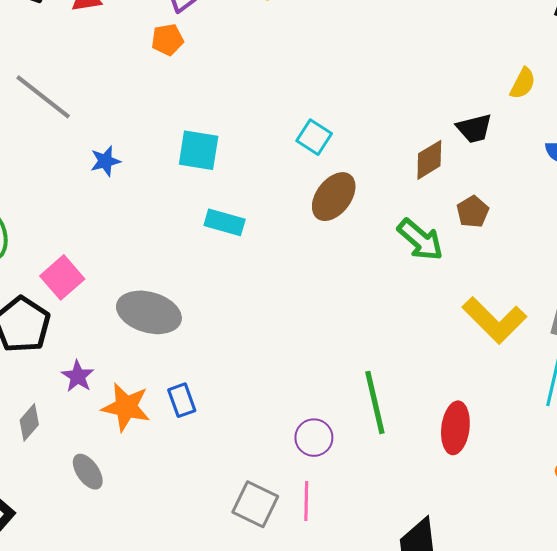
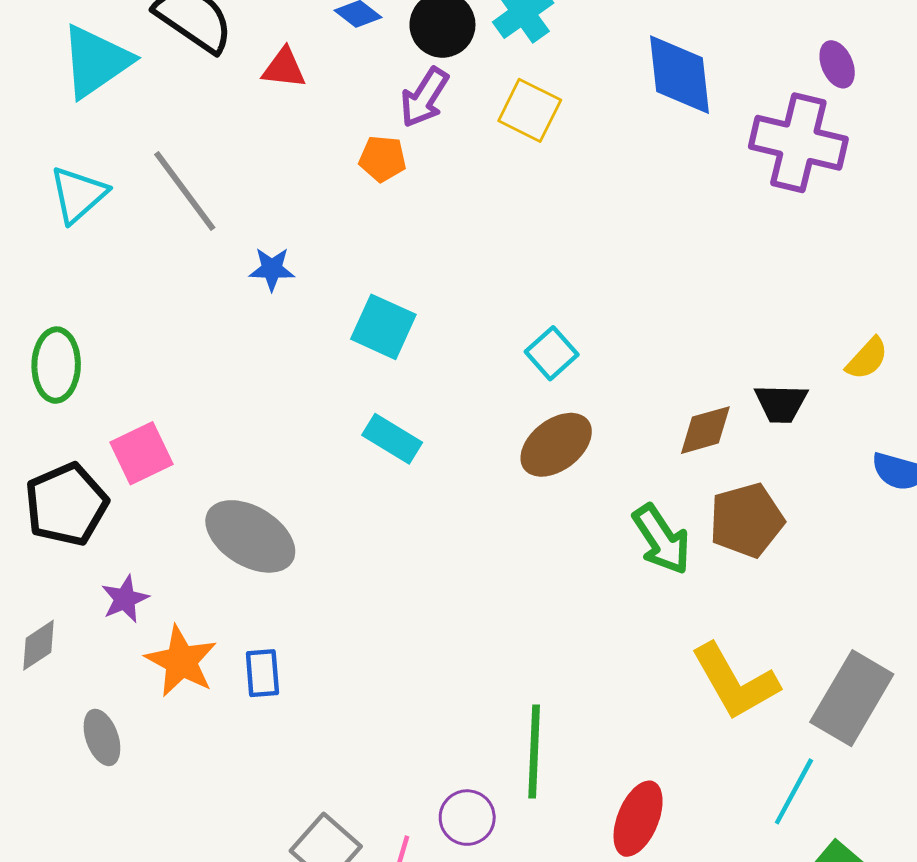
blue star: (105, 161) -> (272, 269), moved
brown pentagon: (473, 212) -> (746, 520), size x1.6
purple circle: (314, 438) -> (467, 818), moved

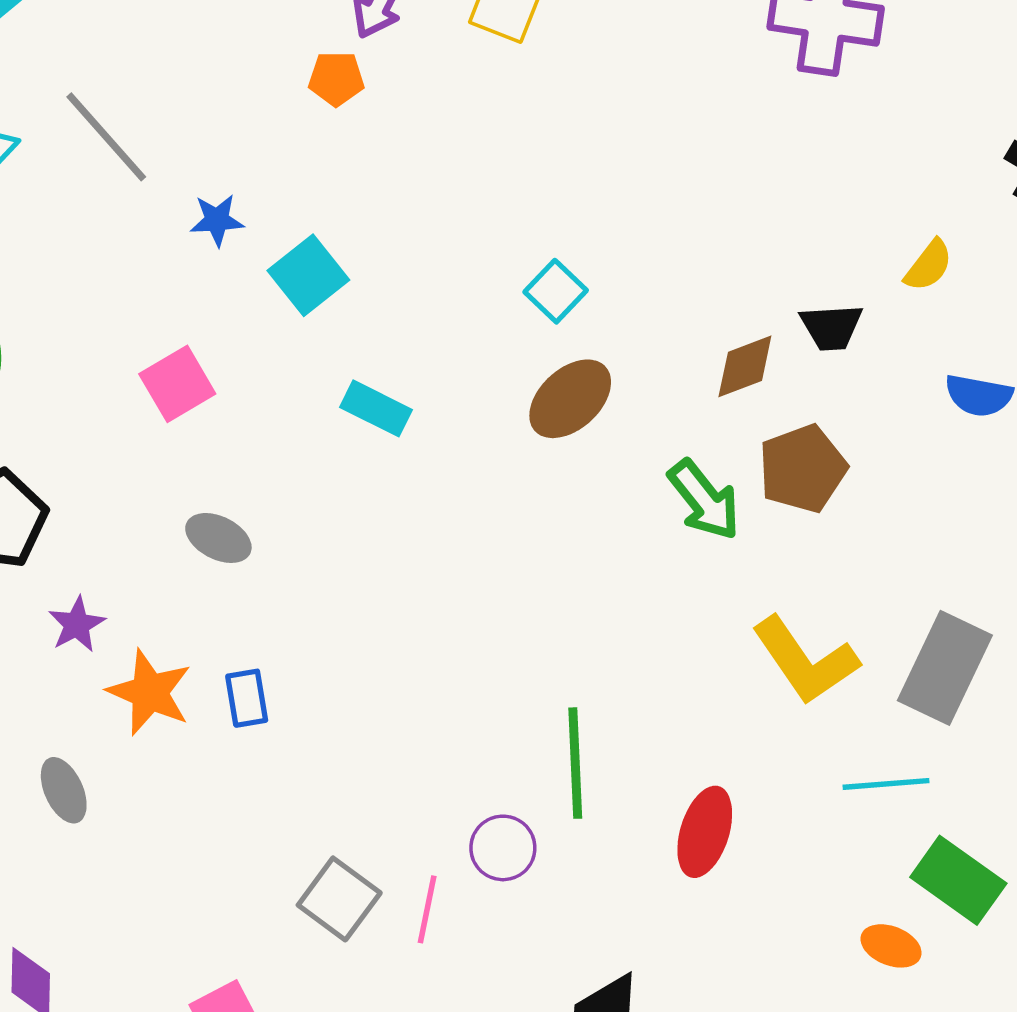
cyan square: (383, 327) -> (308, 275), moved, turned 32
pink square: (141, 453) -> (177, 384), moved
gray ellipse: (250, 536) -> (218, 538), size x0.6
cyan line: (794, 791) -> (886, 784), turned 62

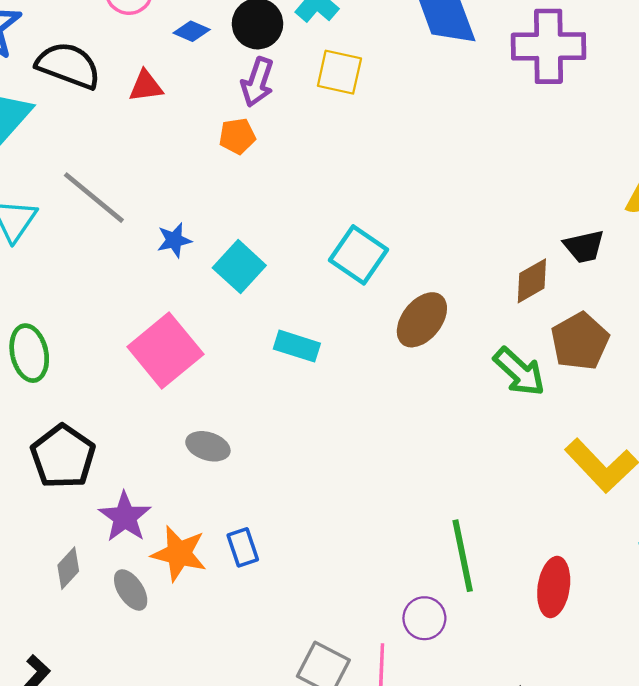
cyan square: (556, 291) -> (358, 255), moved, size x1.4
pink square: (177, 384) -> (165, 351), size x1.5
purple star: (77, 624) -> (125, 517), size x1.4
gray ellipse: (64, 790) -> (131, 590), moved

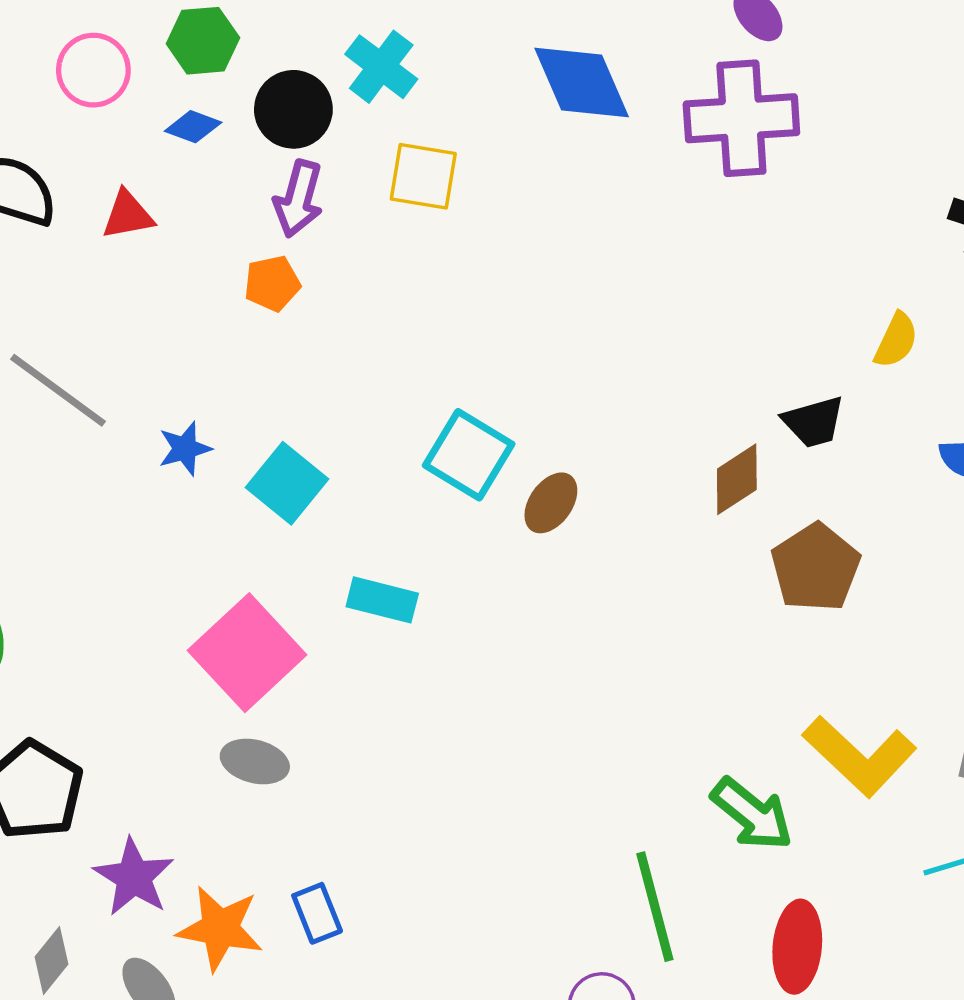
brown ellipse: (422, 320) -> (551, 503), moved, size x0.7
pink square: (165, 351) -> (247, 653), moved
green arrow: (519, 372) -> (752, 814), moved

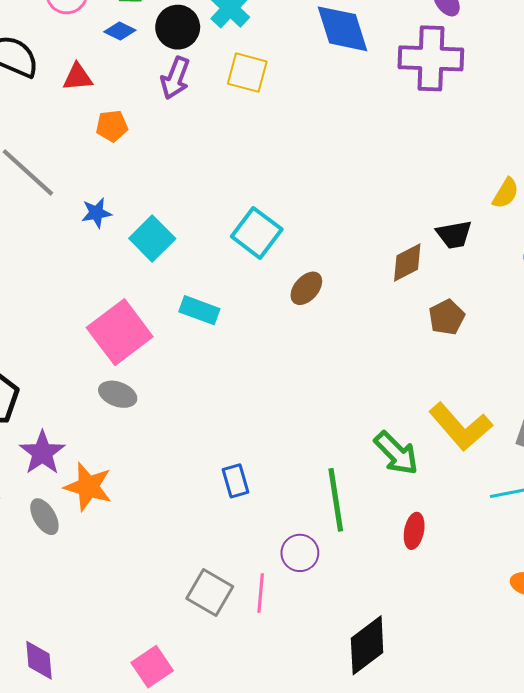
orange pentagon: (272, 283) -> (112, 126), moved
brown ellipse: (551, 503) -> (306, 288), moved
brown pentagon: (816, 568) -> (447, 317), size x0.7
blue rectangle: (317, 913) -> (235, 481), moved
red ellipse: (797, 947) -> (414, 531), size x0.7

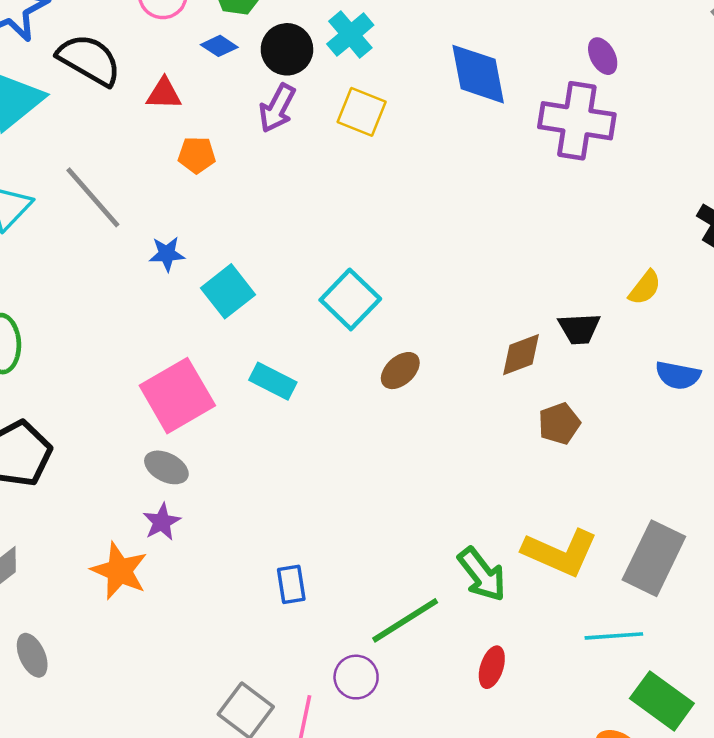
yellow L-shape: (460, 427) -> (560, 553), turned -32
purple star: (42, 453) -> (162, 522), moved, size x0.7
green line: (336, 500) -> (405, 620), turned 60
gray ellipse: (44, 517) -> (32, 655), moved

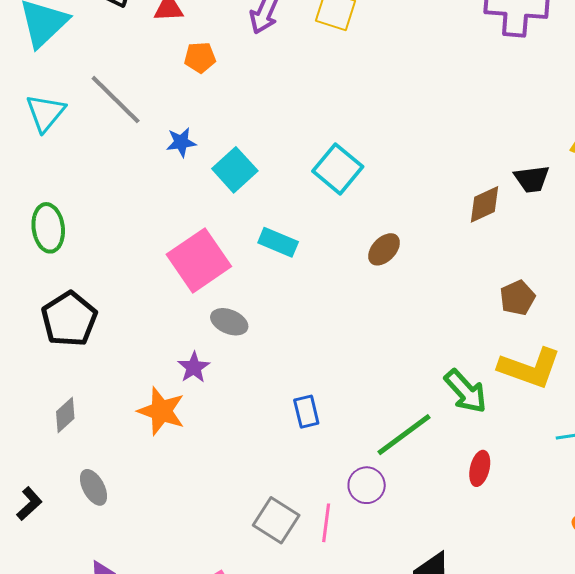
brown ellipse: (400, 371) -> (384, 249), moved
brown pentagon: (559, 424) -> (518, 298), moved
gray ellipse: (166, 467) -> (229, 322), moved

